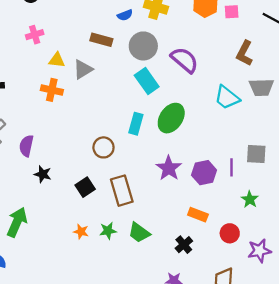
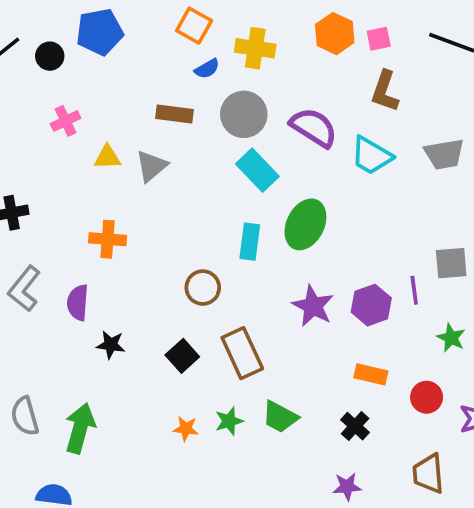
brown L-shape: (244, 53) -> (385, 91), moved
orange cross: (52, 90) -> (108, 239), moved
cyan trapezoid: (227, 98) -> (371, 156), moved

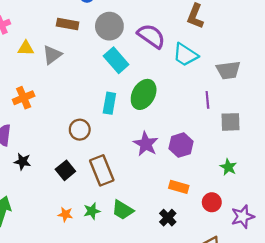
gray trapezoid: (444, 154) -> (228, 70), moved
orange cross: (108, 239) -> (24, 98), turned -30
purple line: (414, 290) -> (207, 100), moved

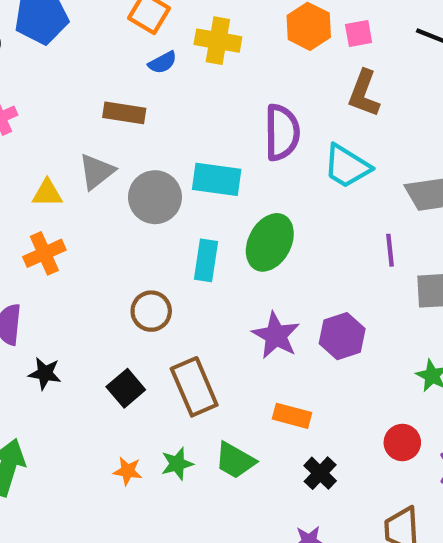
gray circle: (109, 26) -> (155, 197), moved
purple semicircle: (151, 36) -> (282, 132), turned 56
yellow triangle: (26, 48) -> (47, 193), moved
cyan rectangle: (116, 60) -> (217, 179), turned -40
orange rectangle: (179, 187) -> (292, 416), moved

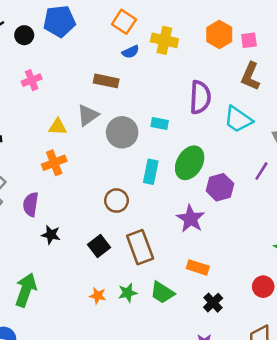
cyan rectangle: (217, 179) -> (160, 123), size x0.6
purple line: (390, 250) -> (261, 171), turned 36
purple hexagon: (342, 336) -> (220, 187), moved

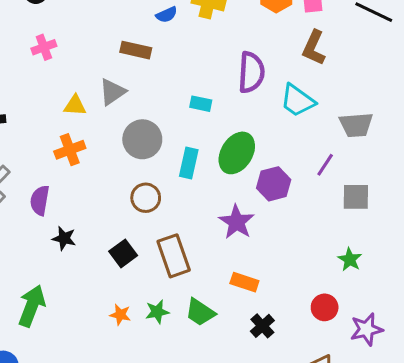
gray circle: (122, 132) -> (142, 139), moved

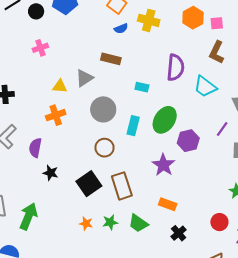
brown rectangle: (136, 50) -> (111, 59), moved
black square: (123, 253) -> (89, 184), size x1.4

